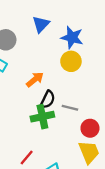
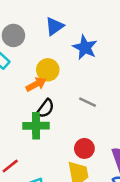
yellow circle: (71, 61) -> (48, 70), moved
gray line: (70, 108) -> (87, 102), moved

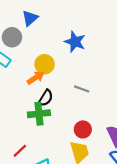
blue triangle: (54, 26) -> (30, 18), moved

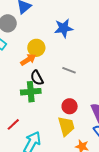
blue star: (75, 42) -> (64, 28), turned -30
black semicircle: (46, 98) -> (37, 78), turned 119

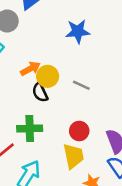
yellow circle: (36, 48) -> (48, 76), moved
green cross: (31, 92) -> (30, 129), moved

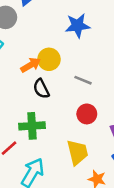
yellow circle: (48, 76) -> (49, 59), moved
red circle: (79, 131) -> (87, 114), moved

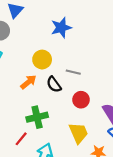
orange arrow: (31, 65) -> (28, 82), moved
black semicircle: (41, 89) -> (54, 84), moved

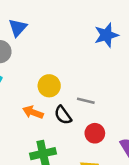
blue star: (61, 28) -> (106, 35), moved
orange arrow: (28, 82) -> (33, 112), turned -119

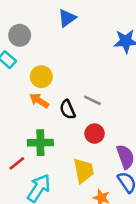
blue triangle: (18, 28) -> (67, 18), moved
yellow circle: (49, 86) -> (41, 77), moved

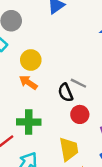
black semicircle: (68, 110) -> (65, 93), moved

